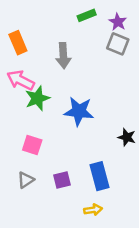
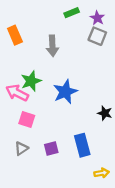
pink arrow: (21, 80) -> (17, 93), moved
blue star: (79, 111) -> (65, 92), turned -30
yellow arrow: (93, 210) -> (102, 173), moved

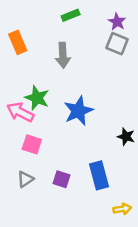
green rectangle: (72, 13) -> (71, 15), moved
green star: (31, 81) -> (37, 98), turned -30
purple square: (51, 148) -> (62, 179), turned 32

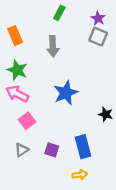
green rectangle: (71, 15) -> (59, 13), turned -40
green star: (37, 98) -> (17, 70), moved
pink square: (32, 144) -> (27, 121), turned 35
yellow arrow: (122, 209) -> (80, 175), moved

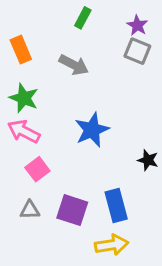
gray arrow: (53, 46) -> (74, 65), turned -60
gray triangle: (22, 150) -> (30, 210), turned 32
purple square: (52, 150) -> (72, 210), size x1.5
yellow arrow: (80, 175) -> (112, 245), size x1.5

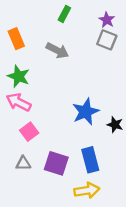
blue star: (92, 130) -> (86, 112), moved

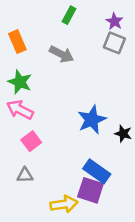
blue rectangle: (90, 160) -> (97, 171), turned -40
purple square: (56, 163) -> (90, 190), moved
yellow arrow: (87, 190) -> (64, 204), moved

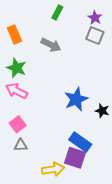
pink square: (31, 141) -> (18, 124), moved

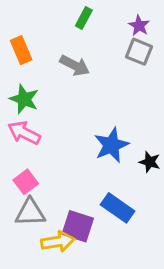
gray triangle: (21, 145) -> (30, 212), size x1.5
purple square: (75, 158) -> (78, 226), moved
yellow arrow: (53, 169) -> (58, 242), moved

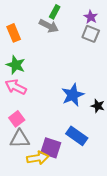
gray arrow: (75, 65) -> (49, 26), moved

